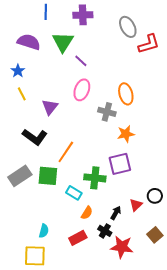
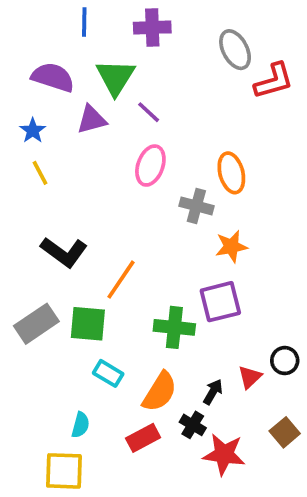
purple triangle: (50, 107) -> (92, 120), moved, turned 36
cyan rectangle: (74, 193) -> (108, 373), moved
orange semicircle: (87, 213) -> (160, 392), size x1.6

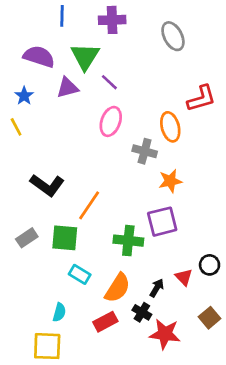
red L-shape: (274, 81) -> (201, 98), moved
yellow line: (40, 173) -> (16, 127), moved
gray rectangle: (36, 324) -> (27, 238), size x0.7
red triangle: (250, 377) -> (184, 277), turned -30

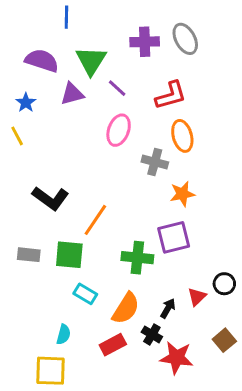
purple cross: (112, 20) -> (145, 42), moved
red L-shape: (201, 98) -> (171, 95), moved
gray rectangle: (27, 238) -> (29, 255), turned 40
red triangle: (184, 277) -> (197, 297), turned 30

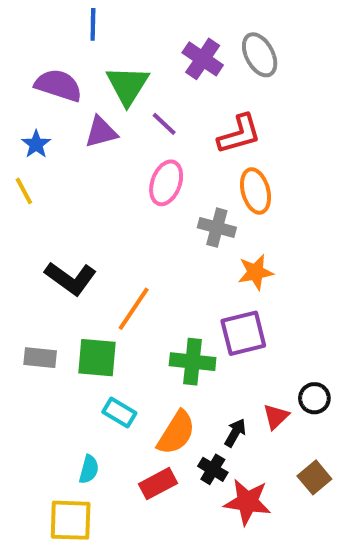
purple cross: (145, 42) -> (203, 59), turned 36

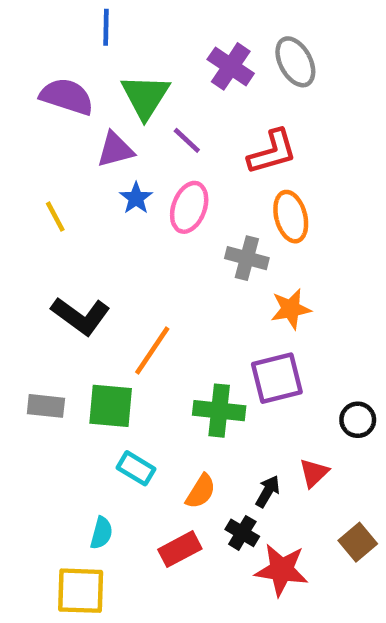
blue star: (36, 144) -> (136, 198), moved
yellow line: (24, 191) -> (55, 217), moved
black circle: (314, 398) -> (358, 420), moved
orange semicircle: (176, 433) -> (201, 491), size x0.7

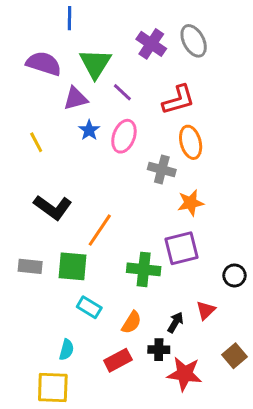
black cross: (242, 533) -> (159, 350), turned -30

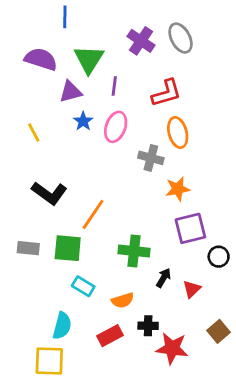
purple line: (122, 92) -> (114, 86), turned 54
purple square: (181, 248) -> (190, 228), moved
orange semicircle: (132, 322) -> (123, 300), turned 40
black arrow: (175, 322) -> (164, 278), moved
cyan semicircle: (66, 350) -> (62, 326), size x1.4

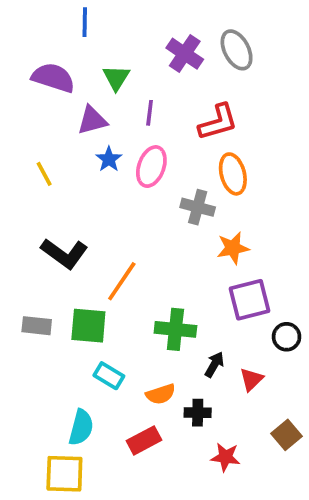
green triangle: (89, 59) -> (116, 78), size x0.7
black cross: (148, 326) -> (198, 413), moved
red star: (172, 348) -> (225, 457), size x0.7

